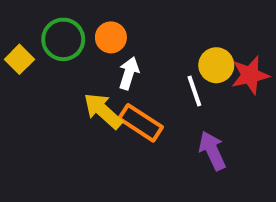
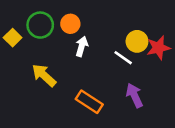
white line: (194, 91) -> (123, 58), turned -36
yellow arrow: (103, 111) -> (44, 75), moved
orange rectangle: (141, 123) -> (89, 102), moved

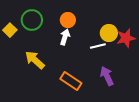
orange circle: (70, 24) -> (68, 20), moved
white line: (123, 58) -> (98, 46), turned -49

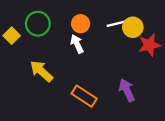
yellow circle: (109, 33) -> (133, 27), moved
white arrow: (65, 37) -> (77, 44), turned -42
white line: (98, 46) -> (116, 24), moved

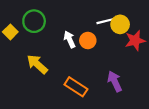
orange circle: (81, 24) -> (88, 41), moved

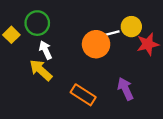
white line: (105, 21) -> (110, 34), moved
white arrow: (70, 39) -> (45, 50), moved
orange circle: (88, 41) -> (96, 44), size x1.5

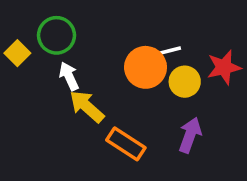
yellow circle: (131, 27) -> (185, 82), moved
yellow arrow: (41, 70) -> (87, 107), moved
purple arrow: (125, 89) -> (190, 135), turned 45

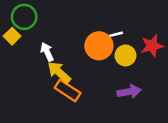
green circle: (56, 35) -> (24, 17), moved
purple arrow: (190, 135) -> (129, 92), turned 60
orange rectangle: (126, 144) -> (68, 90), moved

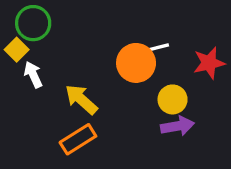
white arrow: (47, 52) -> (33, 75), moved
yellow circle: (125, 55) -> (173, 99), moved
orange rectangle: (68, 90) -> (78, 139), moved, turned -65

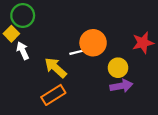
white line: (156, 48) -> (78, 52), moved

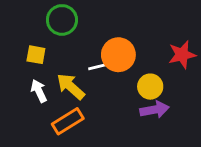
green circle: (23, 16) -> (62, 20), moved
yellow square: (11, 34) -> (36, 55), moved, turned -35
white arrow: (23, 51) -> (39, 91), moved

